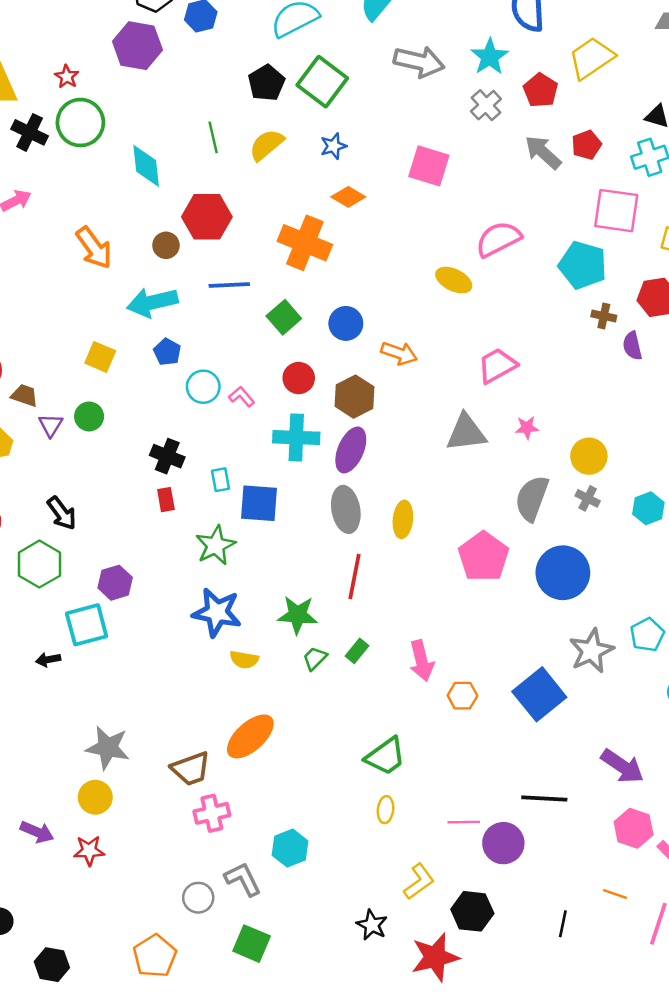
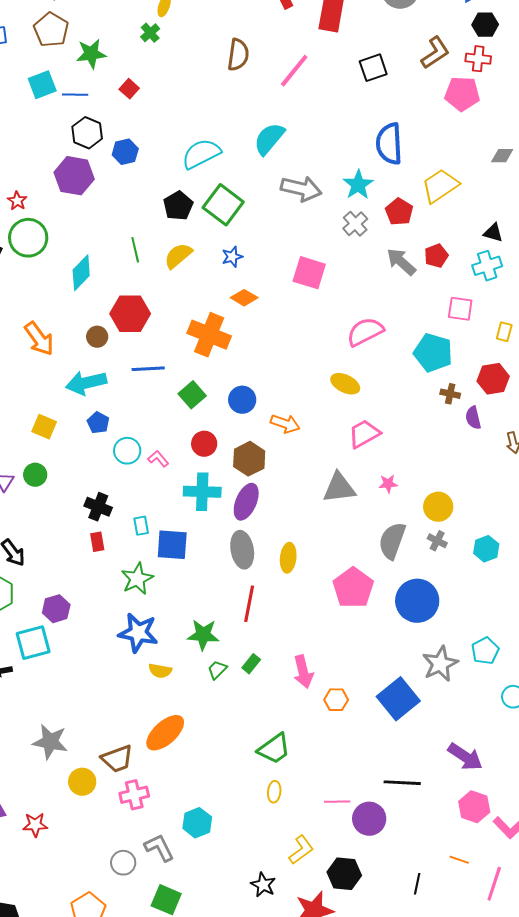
cyan diamond: (146, 166) -> (81, 273), turned 51
pink square: (616, 211) -> (460, 309), size x0.7
yellow ellipse: (454, 280) -> (345, 384), moved
yellow circle: (95, 797) -> (82, 782), moved

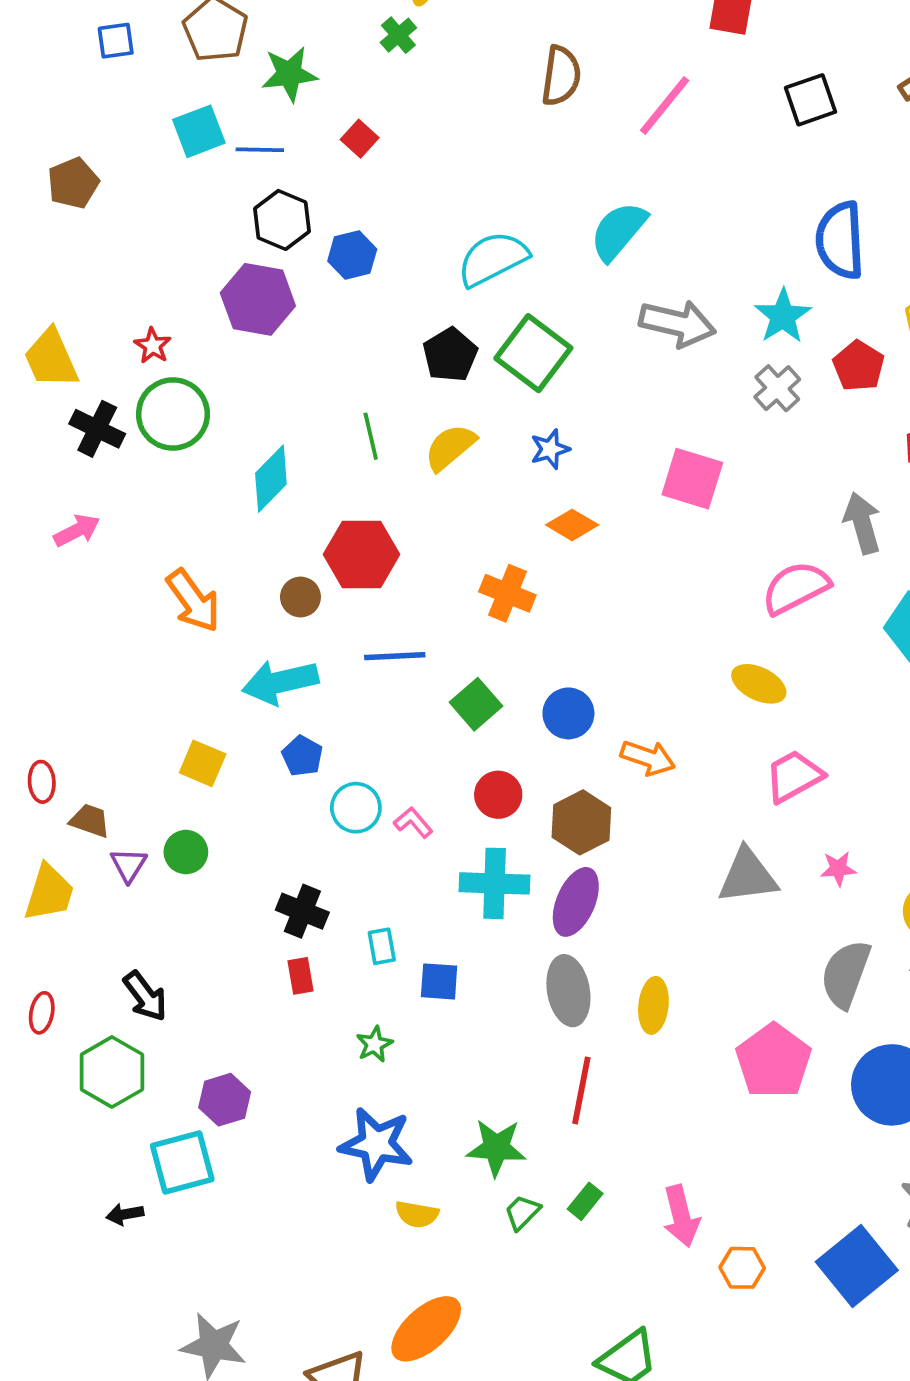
gray arrow: (401, 262) -> (862, 523), moved, turned 32
orange cross: (209, 335) -> (507, 593), size x0.7
blue square: (172, 545) -> (439, 981), size x0.7
green star: (137, 579) -> (374, 1044), size x0.6

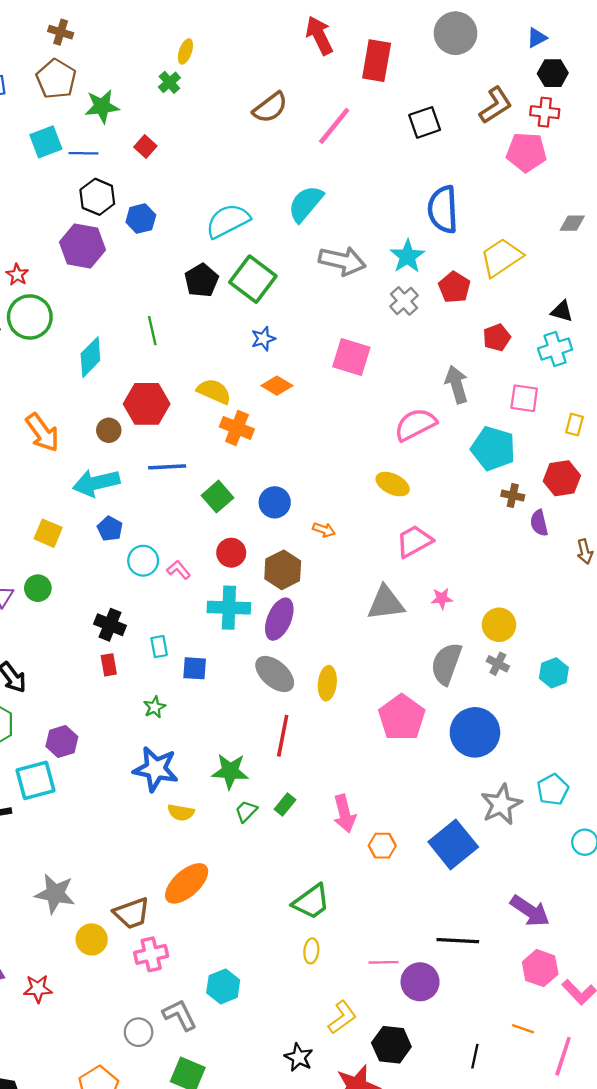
brown semicircle: (561, 76) -> (270, 108), turned 45
yellow semicircle: (450, 447) -> (214, 391), moved, turned 64
orange arrow: (648, 758) -> (324, 530), size x0.7
gray ellipse: (568, 991) -> (275, 674), turned -39

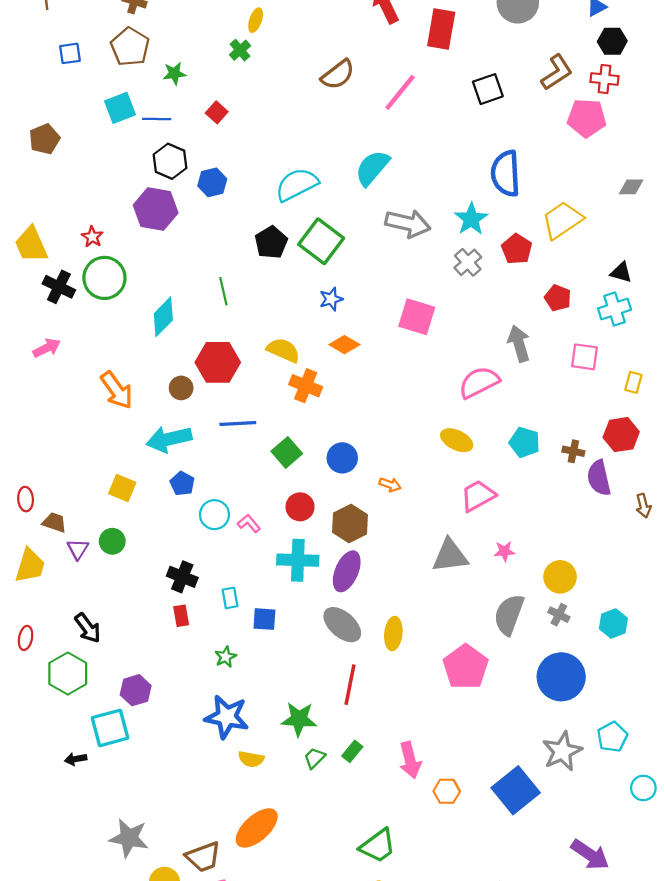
green star: (102, 106) -> (174, 73), size x0.7
red pentagon: (497, 338) -> (558, 298), turned -30
cyan pentagon: (493, 449) -> (524, 442), moved, size x0.7
purple semicircle: (539, 523) -> (599, 478), size x1.4
blue circle: (475, 732) -> (561, 677), moved

